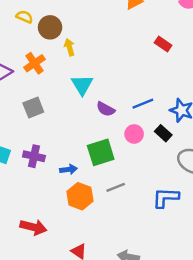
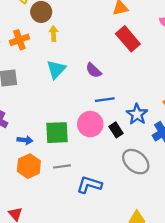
red rectangle: (163, 44) -> (128, 39), moved, size x1.6
purple semicircle: (106, 109) -> (94, 70), moved
pink circle: (134, 134) -> (90, 124), size x1.5
blue L-shape: (166, 198) -> (89, 185), moved

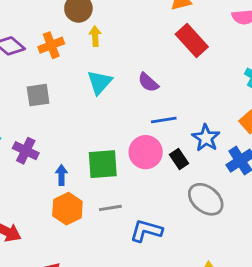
blue arrow: (25, 140) -> (61, 175), turned -96

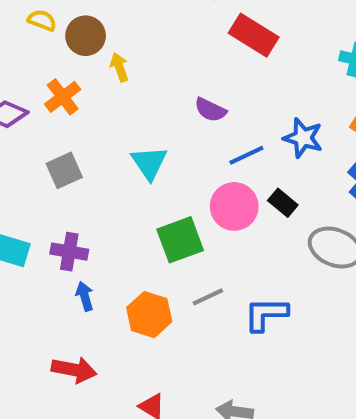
cyan triangle: (100, 82) -> (149, 163), moved
blue star: (206, 138) -> (303, 138), moved
blue arrow: (61, 175) -> (85, 296), moved

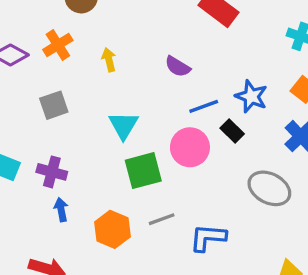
yellow arrow: (119, 67) -> (109, 60), moved
cyan triangle: (149, 163) -> (123, 125), moved
black rectangle: (283, 203) -> (232, 131), moved

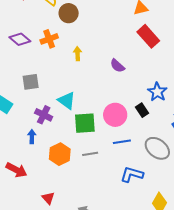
gray square: (54, 105) -> (31, 82), moved
blue line: (204, 106) -> (122, 142), moved
cyan triangle: (123, 125) -> (67, 101), moved, turned -36
purple cross: (52, 172) -> (44, 115), moved
blue L-shape: (208, 238) -> (132, 174), moved

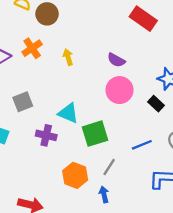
pink circle: (115, 115) -> (119, 90), moved
blue arrow: (32, 137) -> (104, 194), moved
gray line: (90, 154) -> (109, 167), turned -35

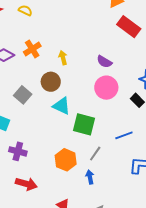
brown circle: (47, 14) -> (51, 82), moved
gray square: (23, 102) -> (23, 95), turned -30
green square: (95, 134) -> (84, 124), turned 30
purple cross: (46, 135) -> (18, 151), moved

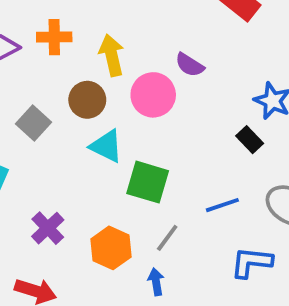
orange cross: (32, 49) -> (54, 37), turned 30
yellow arrow: (63, 58) -> (112, 55), size x1.5
pink circle: (106, 88) -> (153, 95), moved
purple cross: (18, 151) -> (48, 228), moved, turned 30

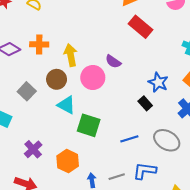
gray line: (167, 238) -> (117, 177), moved, turned 35

